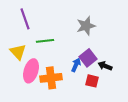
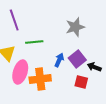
blue arrow: (76, 65) -> (59, 60), moved

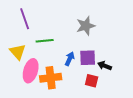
purple square: (77, 59) -> (88, 58), turned 36

